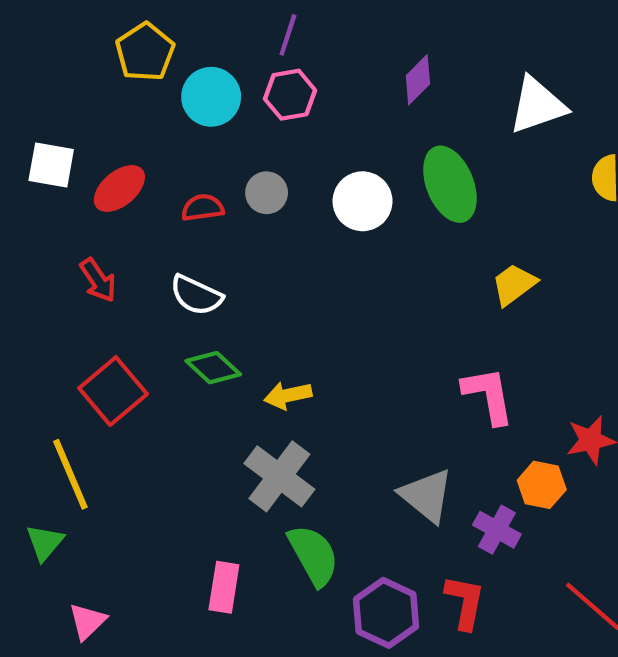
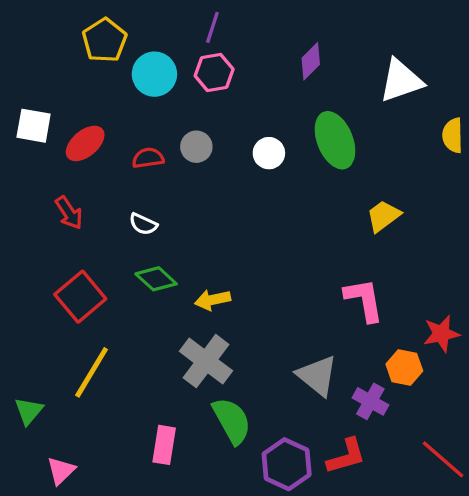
white circle: (363, 201) -> (269, 153), size x0.7
white semicircle: (196, 295) -> (143, 224), size x0.7
yellow line: (70, 474) -> (92, 372), moved, turned 54
red L-shape: (465, 602) -> (346, 456), turned 63

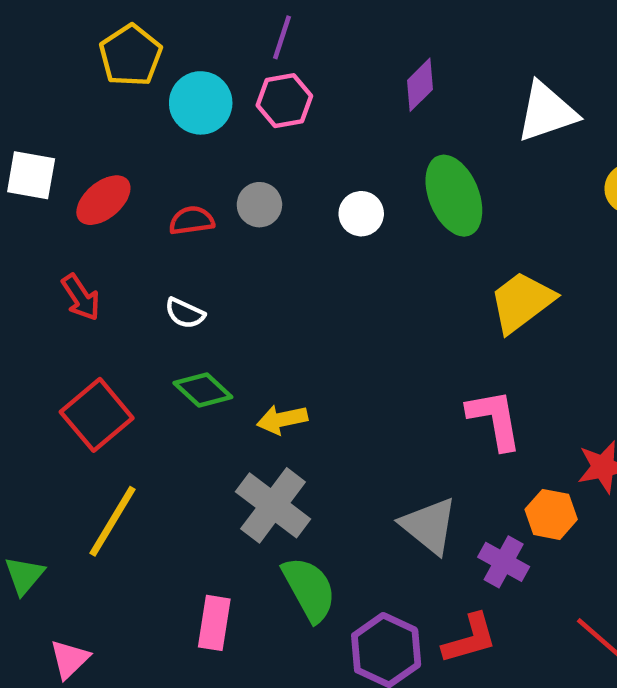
yellow trapezoid: (383, 216) -> (522, 302), size x1.4

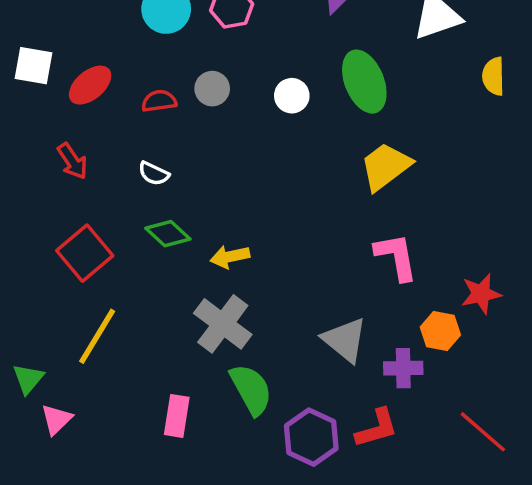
yellow trapezoid: (522, 302) -> (386, 166), moved
purple cross: (504, 562) -> (403, 368), turned -30
pink triangle: (70, 659) -> (56, 419), moved

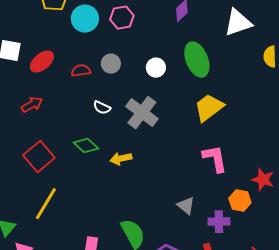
red arrow: (72, 161) -> (32, 105), turned -85
white semicircle: (154, 174) -> (102, 108), moved
red star: (481, 294) -> (263, 180), turned 30
gray cross: (223, 324) -> (142, 113), moved
gray triangle: (345, 340) -> (186, 206), size x0.7

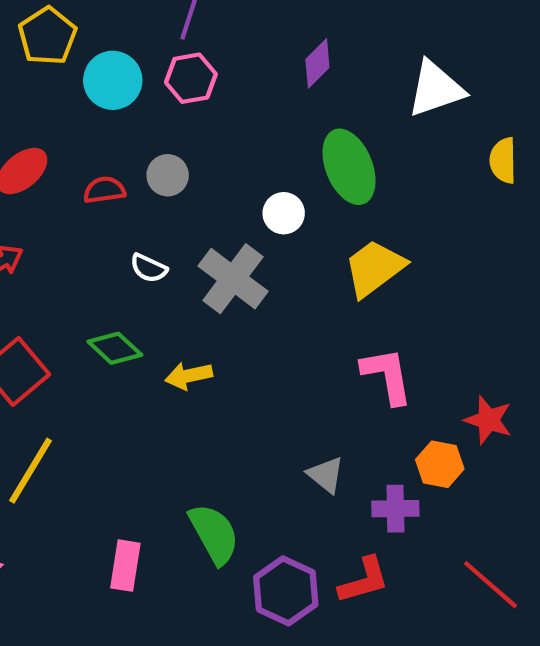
white circle: (156, 68) -> (284, 213), moved

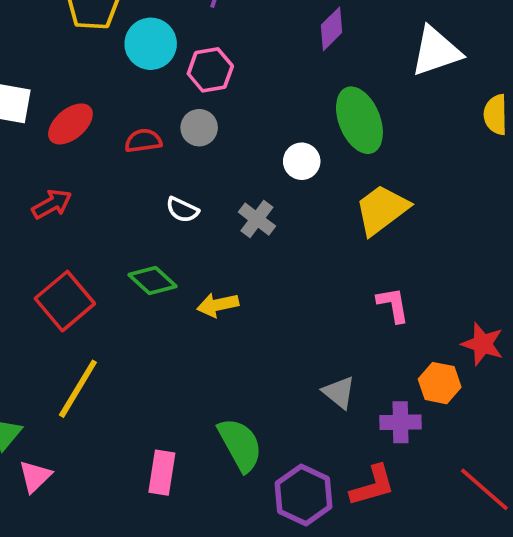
pink hexagon: (191, 78) -> (210, 70), moved
gray cross: (233, 279) -> (257, 219), size x0.6
pink L-shape: (387, 376) -> (393, 305), size x0.7

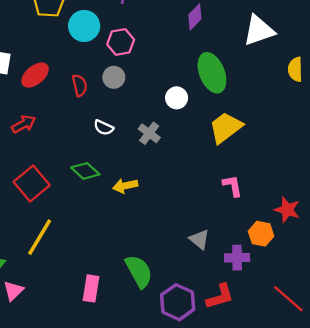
red semicircle: (143, 141) -> (80, 85), turned 85

